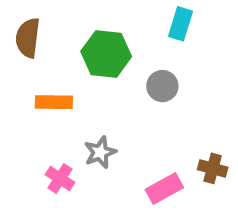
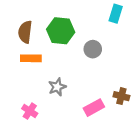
cyan rectangle: (180, 24) -> (116, 14), moved
brown semicircle: (28, 38) -> (25, 32), moved
pink cross: (60, 178) -> (30, 111), moved

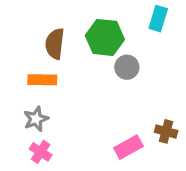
green hexagon: (61, 31) -> (105, 37), moved
brown semicircle: (25, 32) -> (55, 44), moved
gray star: (57, 87) -> (36, 119), moved

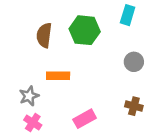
gray circle: (127, 67) -> (134, 62), moved
orange rectangle: (42, 80) -> (58, 76), moved
pink rectangle: (128, 147) -> (85, 119), moved

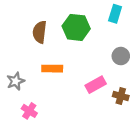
gray star: (29, 96) -> (16, 81), moved
pink rectangle: (85, 119) -> (96, 85), moved

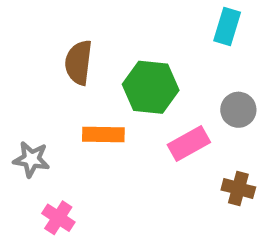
green hexagon: (76, 27) -> (151, 87), moved
gray star: (16, 81) -> (31, 159), turned 30
pink rectangle: (96, 85) -> (189, 143), moved

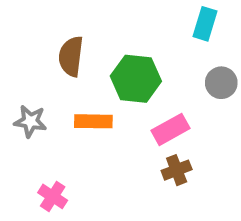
gray circle: (238, 110) -> (221, 83), moved
gray star: (31, 159) -> (30, 121), moved
brown cross: (238, 189) -> (177, 170), moved, turned -36

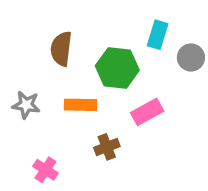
cyan rectangle: (205, 24) -> (158, 35), moved
gray circle: (221, 83) -> (191, 57), moved
brown cross: (177, 170) -> (107, 147), moved

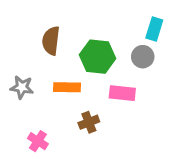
cyan rectangle: (158, 35) -> (154, 29), moved
gray circle: (191, 57) -> (143, 57), moved
pink rectangle: (147, 112) -> (122, 93), turned 35

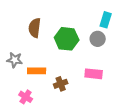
orange rectangle: (67, 87) -> (37, 71), moved
pink rectangle: (122, 93) -> (94, 74), moved

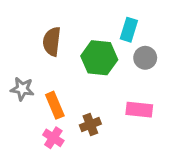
cyan rectangle: (106, 20) -> (129, 30), moved
orange rectangle: (37, 71) -> (55, 105), turned 66
pink cross: (26, 97) -> (53, 138), moved

